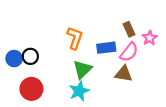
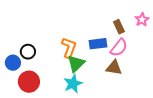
orange L-shape: (75, 38) -> (69, 48), moved
pink star: (150, 38) -> (142, 20), moved
blue circle: (14, 59) -> (13, 63), moved

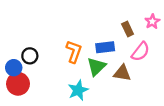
pink semicircle: (119, 48) -> (141, 52), moved
green triangle: (76, 64) -> (96, 67), moved
red circle: (29, 82) -> (18, 84), moved

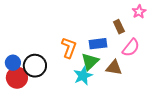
pink star: (152, 21) -> (139, 12), moved
black circle: (30, 56) -> (35, 66), moved, size x1.5
cyan star: (78, 90) -> (83, 76), moved

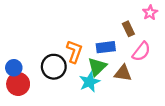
black circle: (35, 66) -> (54, 67), moved

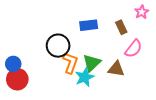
blue rectangle: (106, 47) -> (89, 25), moved
orange L-shape: (74, 52) -> (70, 63), moved
black circle: (54, 67) -> (58, 46), moved

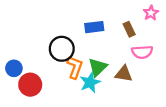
pink semicircle: (133, 49) -> (142, 52), turned 48
red circle: (17, 79) -> (30, 85), moved

